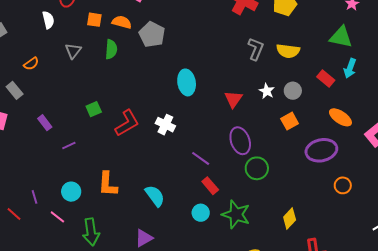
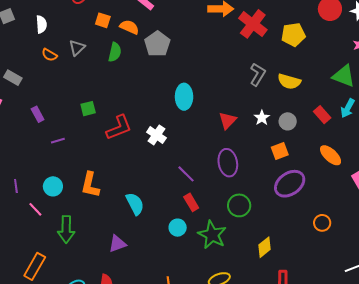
white semicircle: (48, 20) -> (41, 24), moved
orange semicircle: (31, 64) -> (49, 55), moved, turned 56
gray rectangle: (15, 90) -> (13, 78), turned -30
purple ellipse: (321, 150) -> (290, 184), moved, turned -32
green circle: (257, 168) -> (239, 205), moved

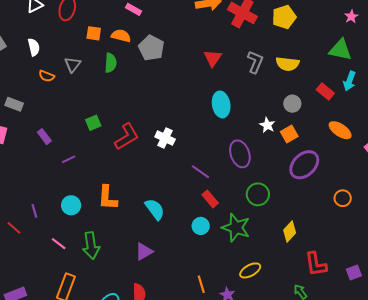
cyan ellipse: (184, 97) -> (221, 104), moved
white star: (262, 118) -> (267, 125), moved
red triangle: (228, 121) -> (213, 58), moved
pink line: (35, 209) -> (59, 244), moved

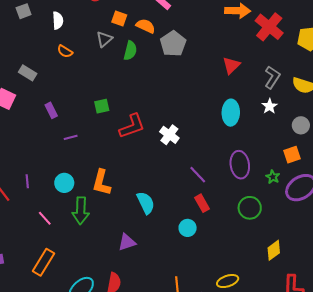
gray triangle: (73, 64) -> (104, 39), moved
white star: (267, 125) -> (270, 106), moved
green star: (236, 228) -> (273, 177), moved, size x0.5
green arrow: (91, 246) -> (81, 211), moved

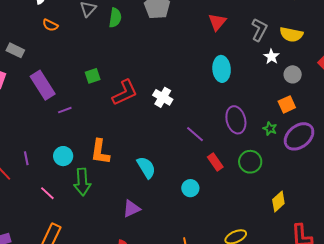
white star: (270, 106) -> (271, 57), moved
purple rectangle: (51, 110) -> (43, 85), size x1.8
red rectangle: (202, 203) -> (215, 162), moved

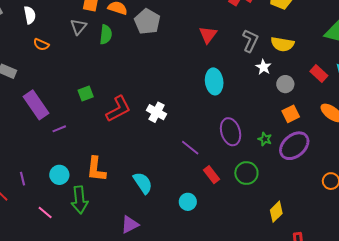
orange square: (287, 104) -> (291, 114), moved

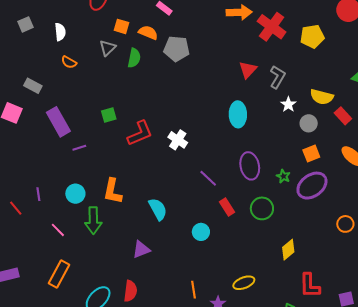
gray pentagon: (147, 22) -> (177, 49), turned -30
red triangle: (208, 35) -> (248, 70), moved
yellow semicircle: (282, 44) -> (322, 97), moved

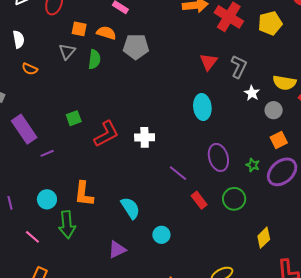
white cross: (178, 140) -> (145, 137), turned -30
cyan circle: (201, 232) -> (161, 235), moved

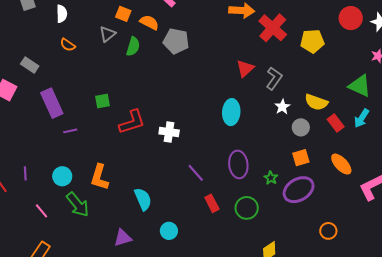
green arrow: (67, 225) -> (78, 205), turned -44

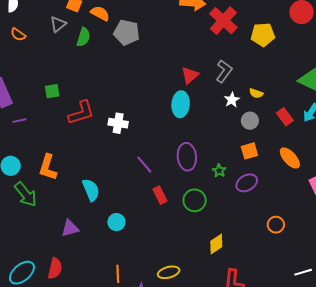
red triangle: (245, 68) -> (190, 75), moved
yellow semicircle: (316, 102) -> (256, 93), moved, size x0.6
purple ellipse: (299, 190) -> (247, 183), size x0.7

